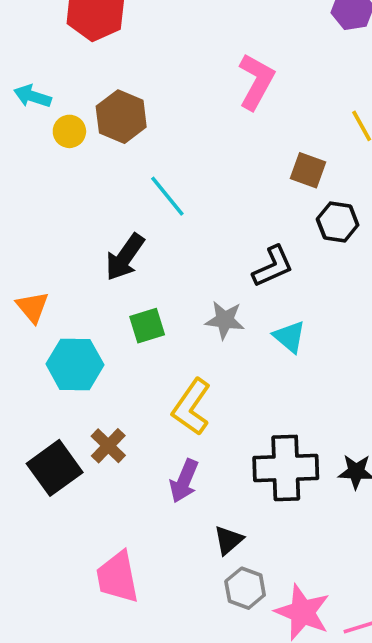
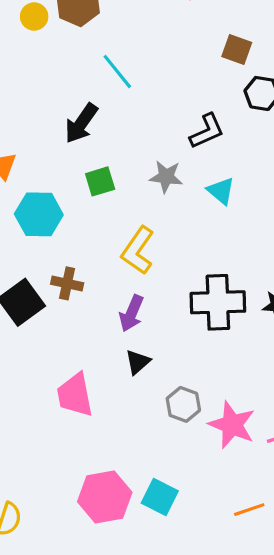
brown cross: (108, 446) -> (67, 283), turned -32
black triangle: (228, 540) -> (138, 362), moved

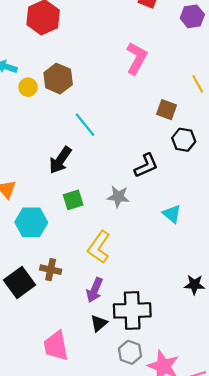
cyan triangle: (221, 191) -> (172, 214), moved
black cross: (218, 302) -> (132, 310), moved

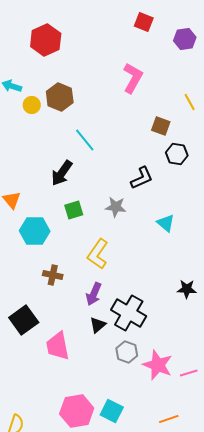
black square: (19, 283) -> (24, 320), moved
black cross: (132, 310) -> (129, 313), turned 32

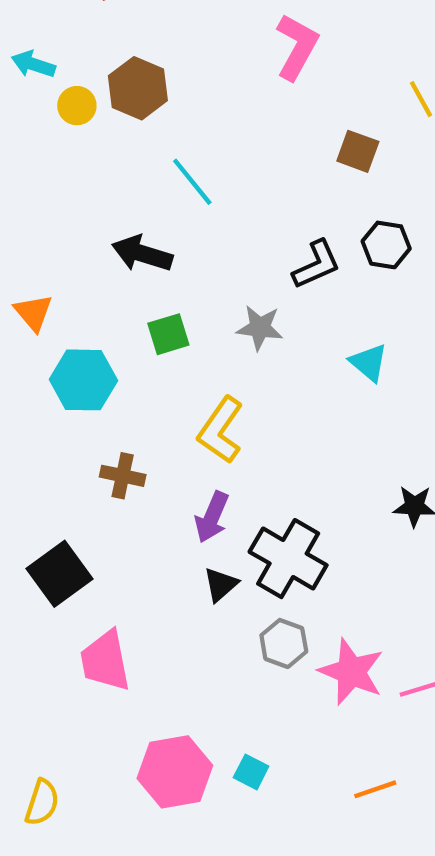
black hexagon: (177, 154) -> (386, 245), moved
black arrow: (62, 173) -> (142, 254), turned 72
pink trapezoid: (58, 346) -> (105, 661), moved
cyan square: (112, 411) -> (251, 772), size x0.7

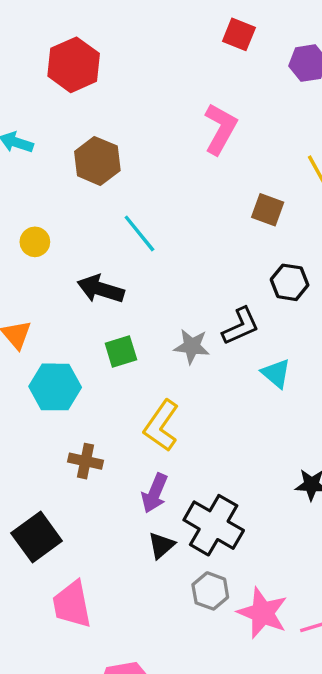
yellow circle: (77, 106) -> (35, 242), moved
black L-shape: (316, 265) -> (241, 326), moved

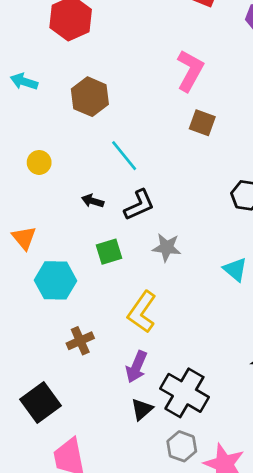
brown square: (268, 210) -> (202, 123), moved
black arrow: (101, 289) -> (93, 201), size x0.6
black L-shape: (241, 326) -> (139, 205), moved
brown cross: (85, 461) -> (80, 341), turned -36

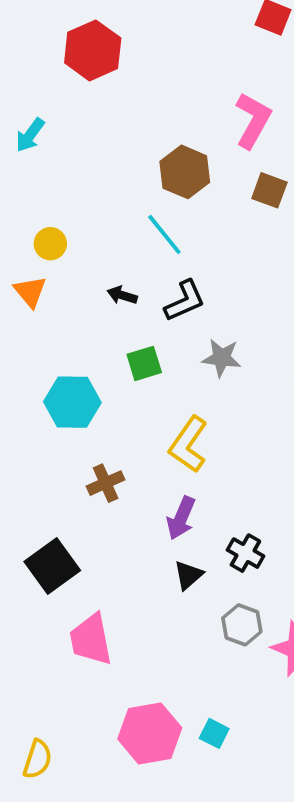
cyan arrow: (24, 82) -> (30, 135), turned -72
brown hexagon: (90, 97) -> (185, 172), moved
orange triangle: (24, 238) -> (30, 292), moved
black cross: (184, 393) -> (245, 553), size x0.6

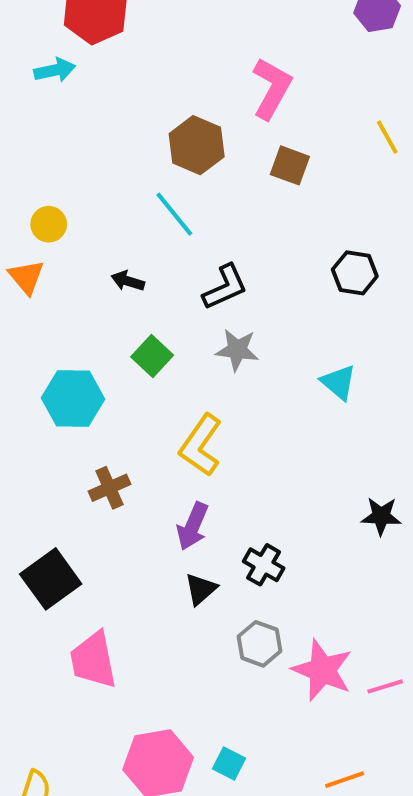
cyan arrow: (30, 135) -> (55, 70), moved, turned -138
black L-shape: (185, 301) -> (225, 287), moved
green square: (144, 363) -> (152, 356), turned -30

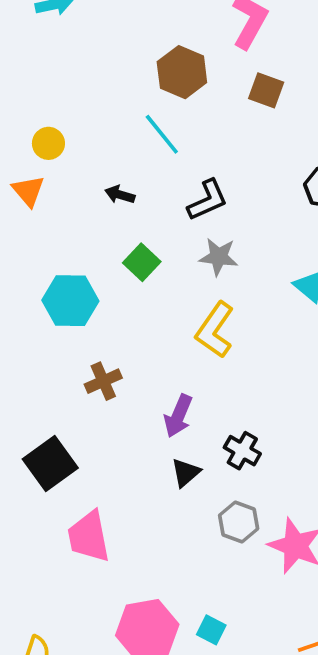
yellow L-shape: (201, 445) -> (215, 330), moved

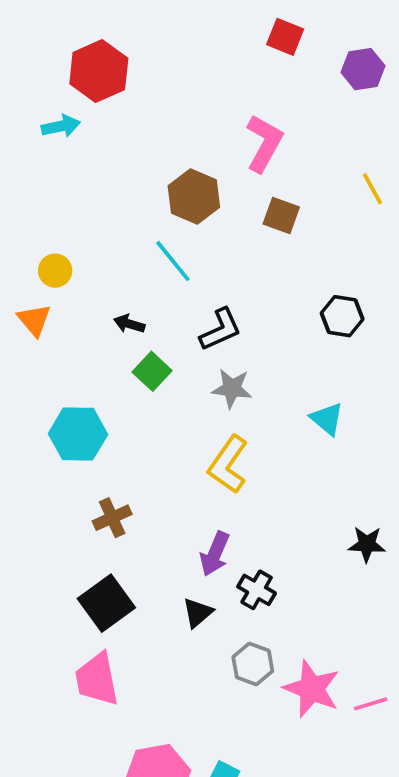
green square: (142, 262) -> (152, 371), moved
purple arrow: (178, 416) -> (215, 554), moved
black square: (50, 463) -> (106, 603), moved

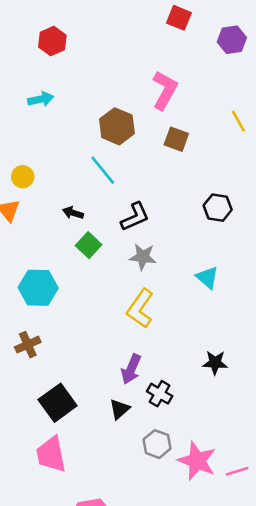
red hexagon: (99, 71) -> (52, 41), size x0.7
cyan arrow: (61, 126) -> (41, 99), moved
brown cross: (112, 518) -> (28, 345), moved
black star: (367, 544) -> (215, 363), moved

